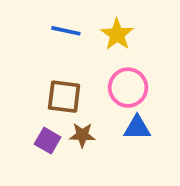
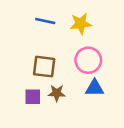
yellow star: (117, 34) -> (81, 24), turned 30
purple square: (48, 141) -> (33, 97), turned -30

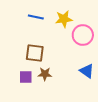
pink circle: (88, 60) -> (83, 35), moved
blue triangle: (95, 88) -> (87, 71), moved, turned 35

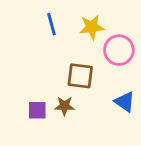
blue line: (36, 17) -> (52, 24), turned 63
brown square: (35, 53) -> (80, 76), moved

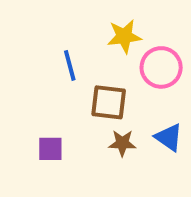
blue line: (52, 24) -> (70, 65), moved
brown star: (64, 106) -> (122, 143), moved

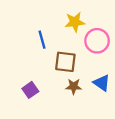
purple square: (50, 149) -> (30, 90), turned -35

